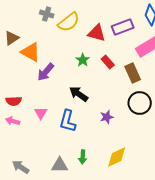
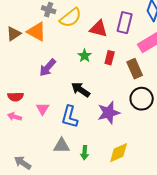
purple rectangle: (123, 27) -> (125, 23), turned -55
orange triangle: (31, 52) -> (37, 32), moved
red rectangle: (108, 62) -> (110, 58), turned 56
purple star: (107, 117) -> (109, 113), size x1.6
gray triangle: (60, 165) -> (62, 146), moved

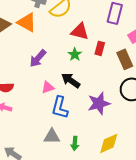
red triangle: (99, 29) -> (80, 31), moved
green star: (85, 56) -> (75, 54), moved
pink triangle: (43, 109) -> (48, 87), moved, turned 40

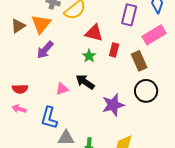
orange triangle: (27, 22) -> (41, 24), turned 40
purple arrow: (38, 58) -> (45, 50), moved
blue L-shape: (60, 107) -> (49, 118), moved

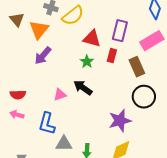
purple rectangle: (129, 15) -> (120, 31), moved
brown triangle: (18, 26) -> (17, 20), moved, turned -35
purple star: (113, 105) -> (120, 121), moved

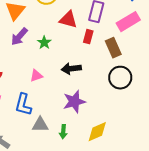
green star: (87, 62) -> (44, 43), moved
black arrow: (83, 88) -> (71, 69), moved, turned -42
purple star: (120, 121) -> (74, 102), moved

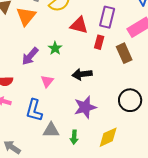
purple arrow: (19, 37) -> (30, 56), moved
pink triangle: (36, 76) -> (47, 81), turned -32
black circle: (120, 78) -> (130, 100), moved

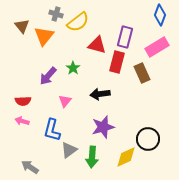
red rectangle: (99, 42) -> (117, 62), size x1.5
black circle: (130, 100) -> (148, 139), moved
gray triangle: (51, 130) -> (69, 150), turned -36
green arrow: (74, 137) -> (92, 157), size x1.5

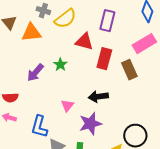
orange triangle: (44, 36) -> (31, 33), turned 45
purple rectangle: (125, 37) -> (107, 21), moved
black arrow: (100, 94) -> (98, 97), moved
pink triangle: (65, 101) -> (67, 106), moved

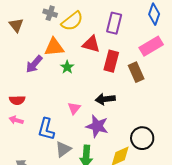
orange triangle: (31, 33) -> (54, 47), moved
purple arrow: (35, 73) -> (34, 64), moved
purple star: (90, 124) -> (97, 126), turned 30

